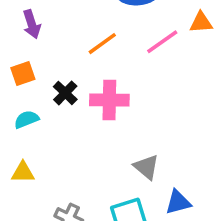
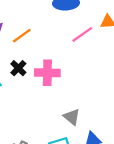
orange line: (102, 44) -> (22, 36), moved

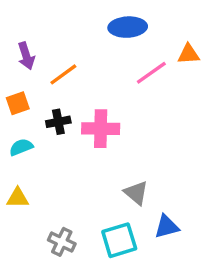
black cross: (18, 68) -> (58, 122), turned 35

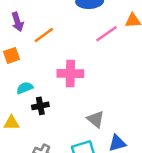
black cross: (58, 122) -> (40, 106), moved
cyan semicircle: (21, 147) -> (25, 88), moved

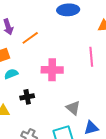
pink line: (106, 34) -> (91, 57), moved, turned -60
cyan semicircle: (25, 88) -> (11, 74), moved

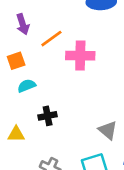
pink cross: (52, 70) -> (80, 56), moved

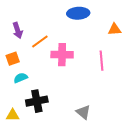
black cross: (48, 116) -> (37, 101), size x1.5

